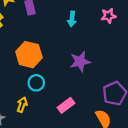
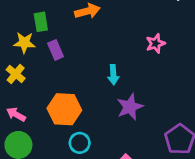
cyan arrow: (72, 19) -> (113, 75), moved

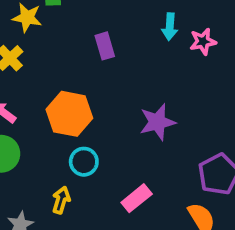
purple rectangle: (56, 50) -> (105, 46), moved
cyan arrow: (113, 75) -> (170, 27), moved

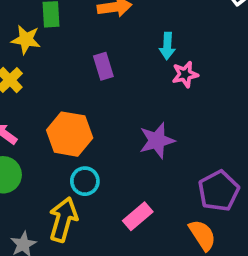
pink star: (203, 42) -> (185, 74), moved
yellow arrow: (61, 200) -> (63, 220), size x1.6

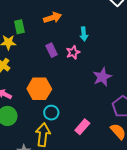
pink star: (185, 74) -> (73, 52), moved
purple star: (157, 141) -> (102, 77), moved

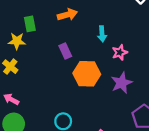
pink star: (73, 52) -> (120, 52), moved
orange hexagon: (39, 89) -> (87, 74), moved

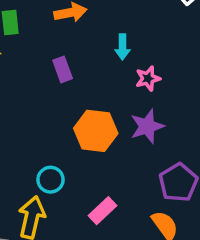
orange hexagon: (87, 74) -> (96, 131), moved

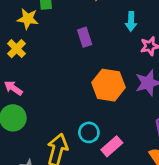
cyan circle: (50, 180) -> (89, 132), moved

